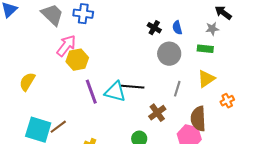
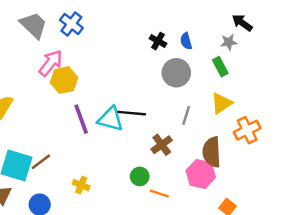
blue cross: (83, 14) -> (71, 24), turned 30
green rectangle: (205, 49) -> (220, 67), turned 56
orange cross: (227, 101) -> (247, 130), size x1.5

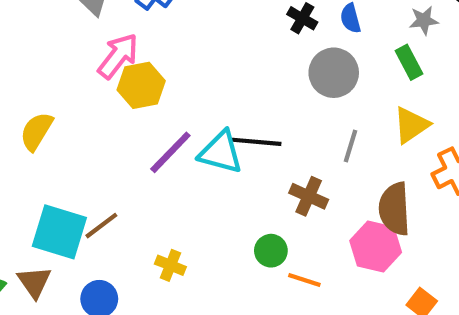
purple line: (81, 119) -> (170, 152), turned 64
brown cross: (162, 145) -> (309, 196), turned -30

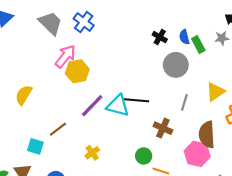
green rectangle: (409, 62) -> (198, 45), moved
brown line: (101, 226) -> (58, 129), moved
cyan square: (59, 232) -> (35, 146), size x0.6
yellow cross: (170, 265) -> (92, 153), moved, turned 32

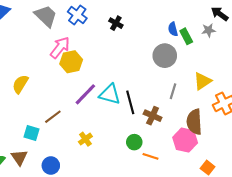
black cross: (160, 37) -> (116, 23), moved
black line: (136, 100) -> (130, 102), moved, turned 70

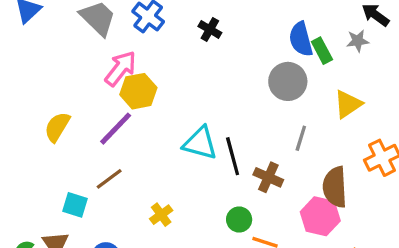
blue semicircle: (173, 29) -> (301, 39), size x1.5
yellow triangle: (202, 81) -> (348, 104), moved
purple line: (85, 94) -> (116, 129), moved

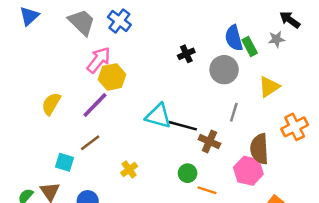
black cross: (210, 29) -> (186, 54), moved, turned 35
black line: (233, 156) -> (183, 126), turned -60

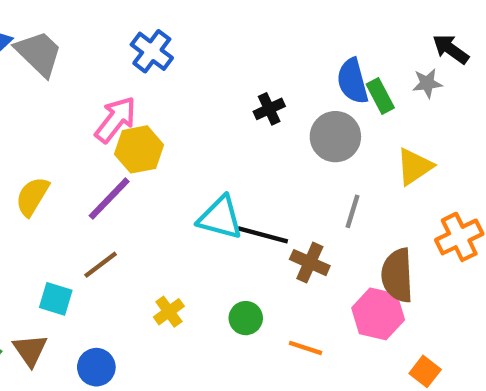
gray trapezoid: (82, 22) -> (39, 53), moved
green circle: (188, 173) -> (246, 318), moved

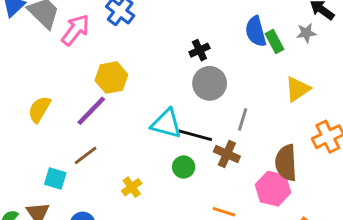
pink arrow: (116, 120) -> (75, 30), moved
gray circle: (335, 137) -> (210, 83), moved
gray line: (352, 211) -> (243, 119), moved
green circle: (246, 318) -> (184, 167), moved

